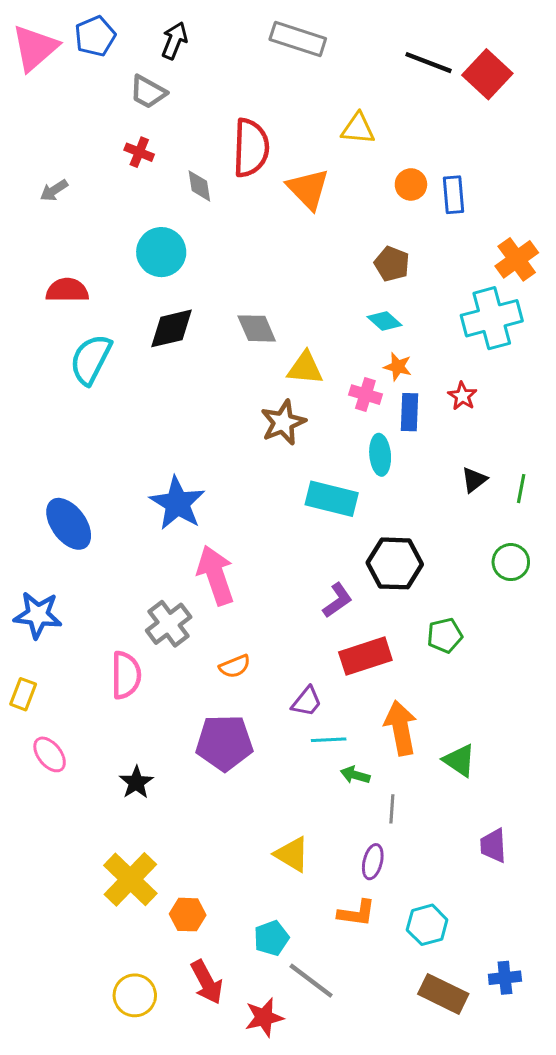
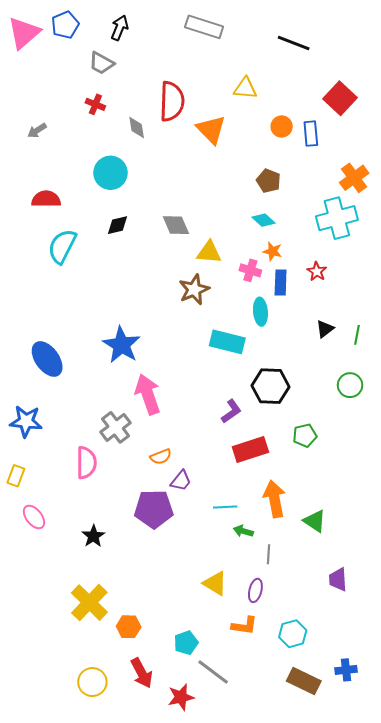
red square: (487, 74) -> (340, 98), moved
black diamond: (171, 328) -> (118, 225), size x0.7
purple trapezoid: (307, 702) -> (181, 481), moved
yellow triangle: (292, 854) -> (215, 583), moved

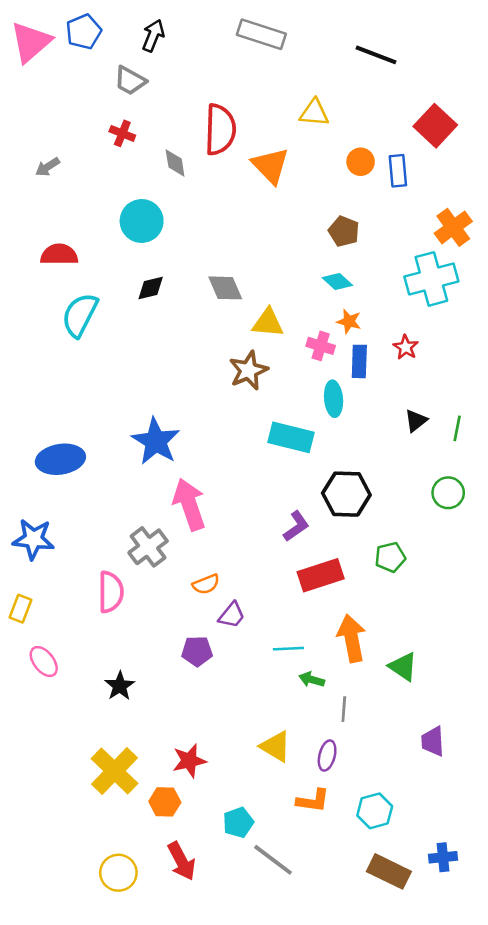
blue ellipse: (47, 359) -> (60, 459), turned -63
purple pentagon: (154, 509) -> (197, 651), size x0.6
red star: (181, 697) -> (189, 761), moved

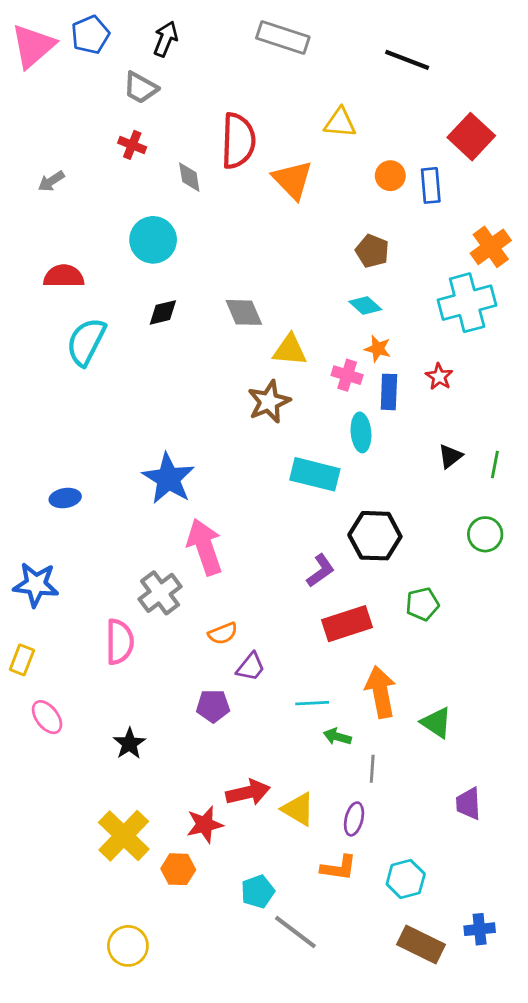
blue ellipse: (60, 459) -> (65, 498), size x0.6
red arrow: (182, 861) -> (248, 792), moved, turned -75

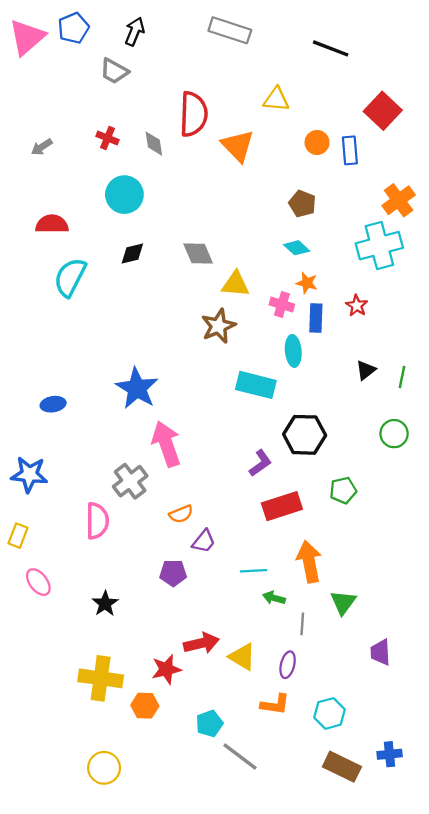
red cross: (132, 145) -> (107, 138), moved
green triangle: (436, 723) -> (343, 602), moved, turned 32
yellow cross: (124, 836) -> (101, 678), turned -36

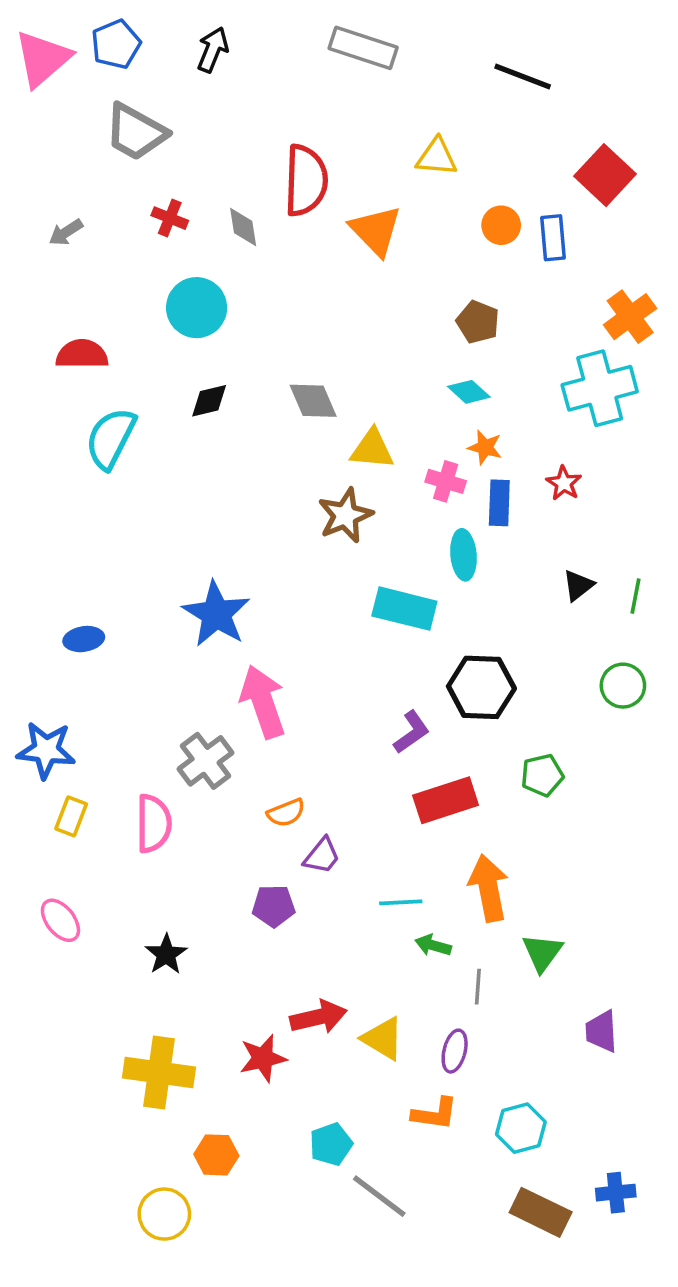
gray trapezoid: (114, 71) -> (136, 132), moved, size x1.4
yellow rectangle: (18, 536) -> (71, 816), moved
orange hexagon: (145, 706) -> (216, 1155), moved

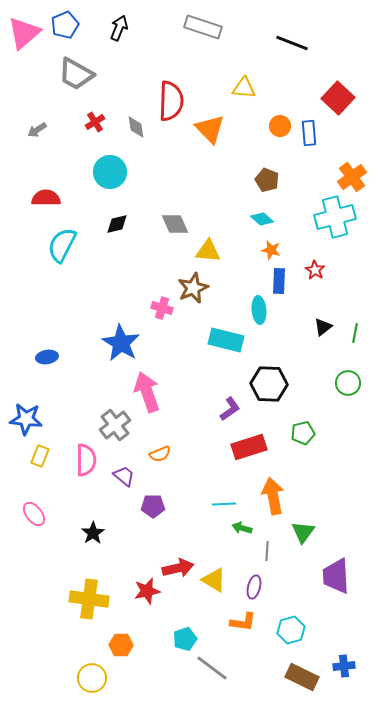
red cross: (170, 218) -> (95, 122), turned 36
pink cross: (446, 481) -> (162, 308), moved
purple trapezoid: (322, 856) -> (124, 476), moved, turned -90
purple trapezoid: (601, 1031) -> (336, 576), size x1.5

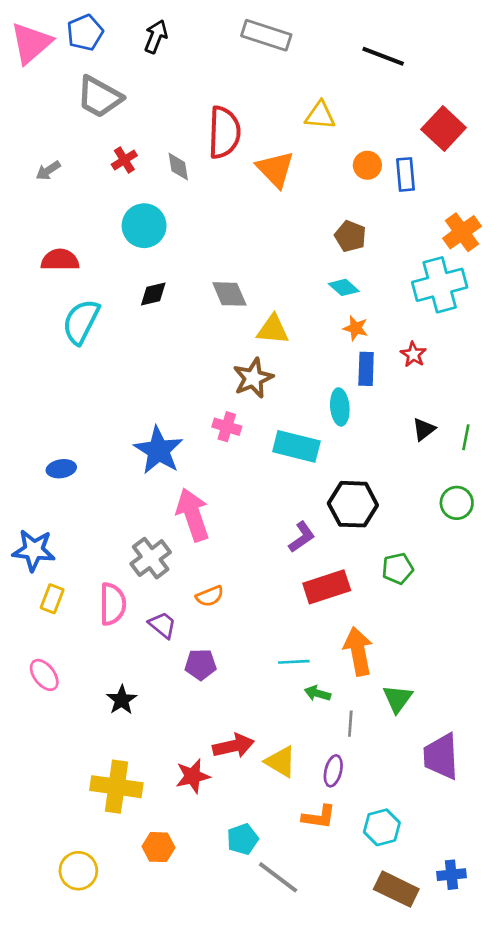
pink cross: (162, 308) -> (227, 427), moved
yellow circle: (92, 678) -> (78, 871), moved

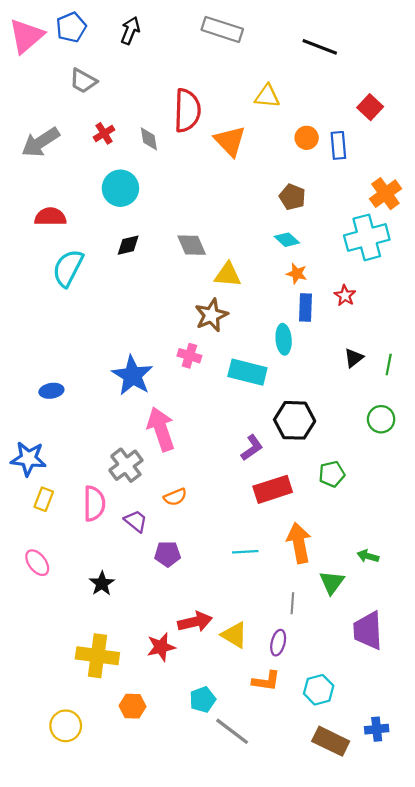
gray trapezoid: (99, 97) -> (83, 81), size x0.7
red square: (444, 128) -> (370, 107), size x0.7
gray arrow: (48, 171) -> (41, 142), size x1.8
green arrow: (317, 693) -> (368, 556), moved

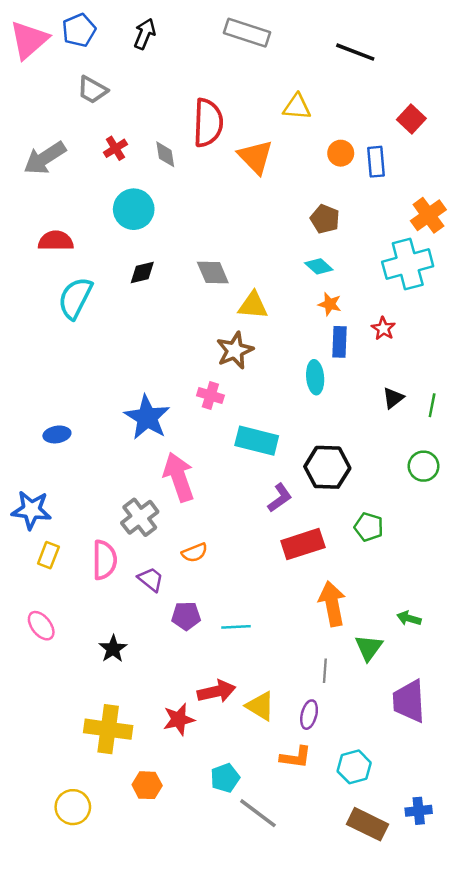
cyan rectangle: (247, 372) -> (257, 441), moved
green pentagon: (332, 474) -> (369, 527), turned 30
cyan line: (245, 552) -> (236, 627), moved

